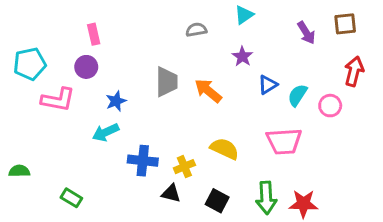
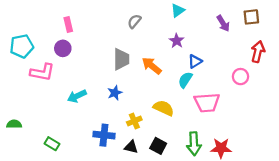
gray semicircle: (196, 30) -> (134, 21), moved, turned -40
cyan semicircle: (297, 95) -> (185, 80), moved
blue star: (116, 101) -> (115, 93), moved
blue cross: (143, 161) -> (104, 135), moved
black triangle: (171, 193) -> (131, 147), moved

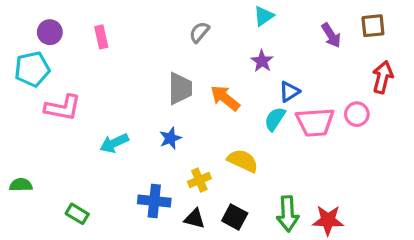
purple circle: (63, 48) -> (50, 32), moved
pink trapezoid: (207, 103) -> (315, 122), moved

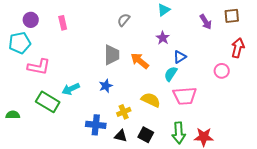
pink trapezoid: (315, 122) -> (185, 96), moved
green rectangle: (77, 214) -> (48, 102), moved, size x1.6

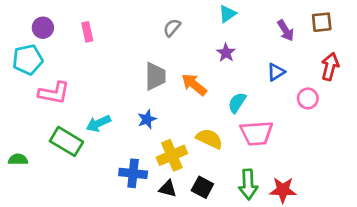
blue triangle: (180, 57) -> (276, 72), moved
yellow cross: (124, 112) -> (172, 155), size x1.5

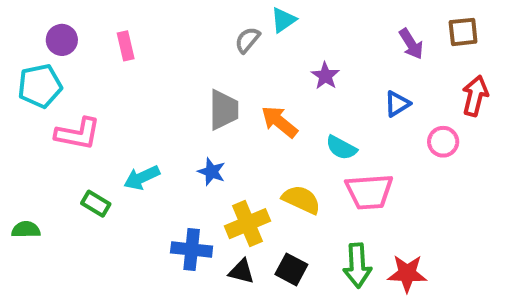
cyan triangle: (227, 14) -> (283, 20), moved
cyan semicircle: (237, 103) -> (341, 148), turned -95
blue star: (147, 119) -> (212, 172), turned -30
green rectangle: (66, 141) -> (96, 204), size x0.6

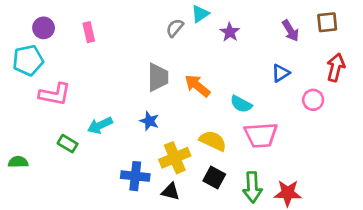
purple star: (325, 76) -> (230, 32), moved
black square: (291, 269) -> (214, 177), moved

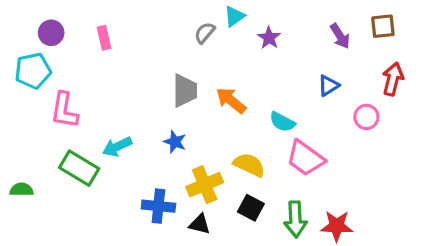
pink L-shape: (55, 94) -> (64, 110), turned 88
pink trapezoid: (261, 135) -> (305, 158), turned 40
green rectangle: (68, 144) -> (79, 168), size x1.6

